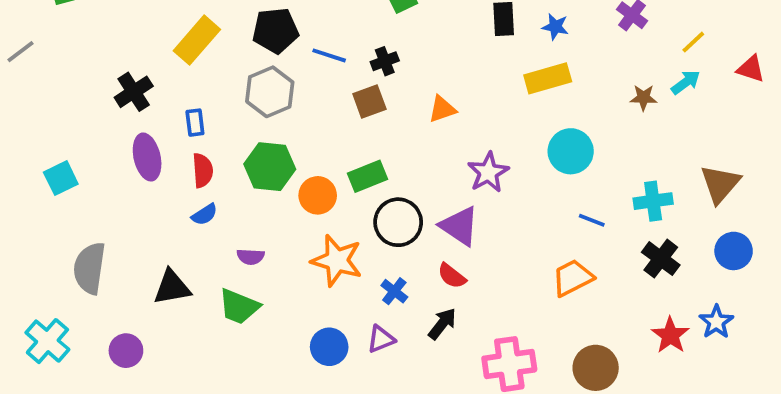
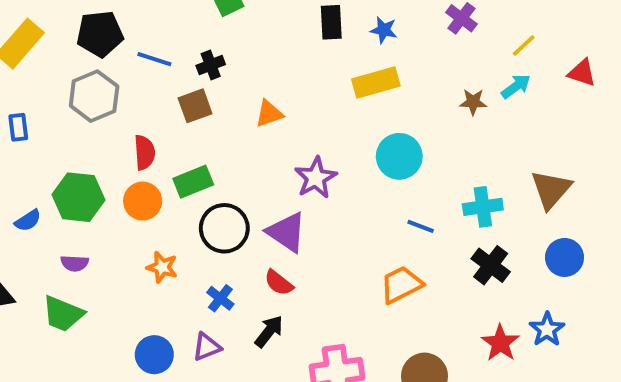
green hexagon: (270, 167) -> (78, 197), moved
red semicircle: (203, 170) -> (145, 152), moved
orange star: (337, 261) -> (162, 267), size x0.6

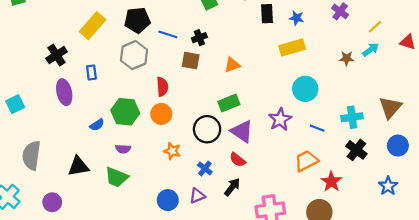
brown square: (195, 106) -> (191, 61), turned 30
purple star: (316, 178) -> (280, 119), moved
green rectangle: (193, 182) -> (229, 103), moved
red star: (500, 343) -> (331, 182), moved

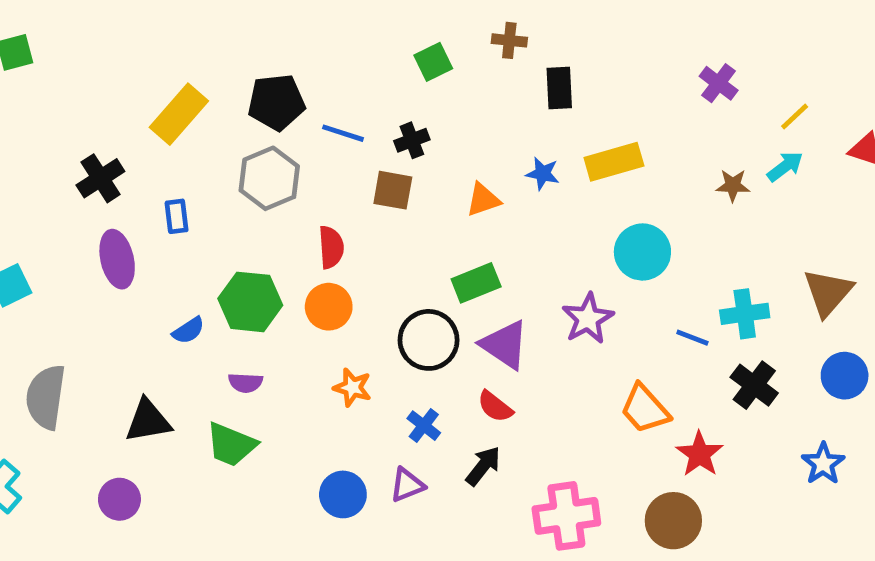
blue star: (296, 18) -> (543, 174), moved
blue line: (317, 128) -> (692, 338), moved
orange trapezoid: (306, 161) -> (645, 409), turned -105
purple circle: (52, 202) -> (119, 499), moved

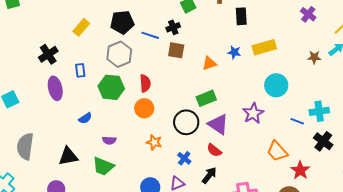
yellow rectangle: (179, 114) -> (81, 27), size x0.7
black cross: (412, 140) -> (173, 27), moved
brown square: (393, 190) -> (176, 50), moved
green hexagon: (250, 302) -> (111, 87), moved

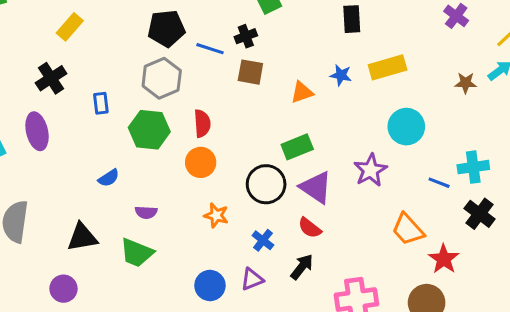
yellow rectangle: (81, 27) -> (70, 27), moved
purple ellipse: (55, 88) -> (37, 131), moved

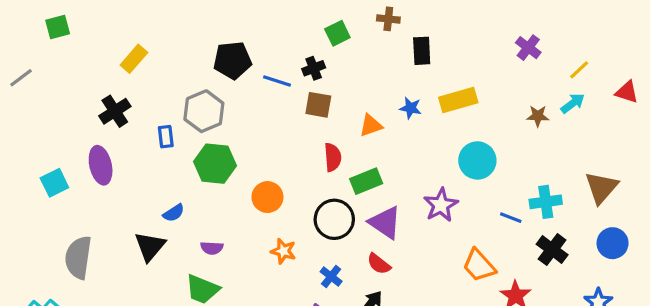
gray hexagon: (162, 78) -> (204, 111), moved
red semicircle: (202, 123) -> (333, 157), moved
black triangle: (82, 237) -> (150, 246), moved, turned -40

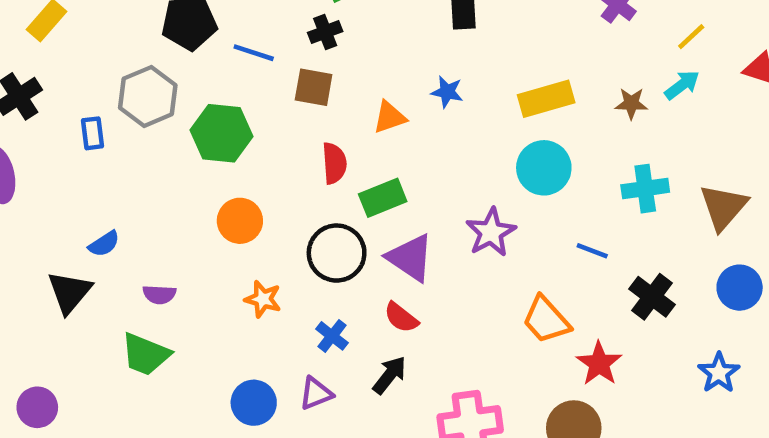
black cross: (314, 68) -> (325, 32), moved
yellow rectangle: (458, 100) -> (546, 99), moved
green hexagon: (215, 164) -> (221, 133), moved
cyan cross: (546, 202) -> (645, 189), moved

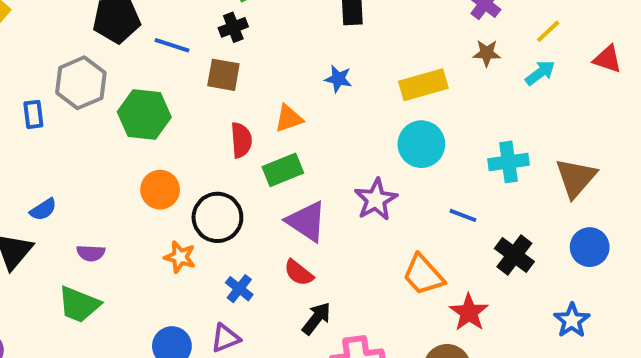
brown star: (631, 103) -> (487, 53), moved
orange triangle: (390, 117) -> (289, 118), moved
black circle: (337, 253) -> (217, 217), moved
black arrow: (390, 375) -> (316, 318), moved

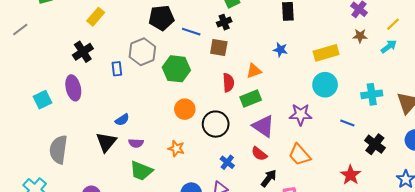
purple star: (376, 200) -> (301, 114), turned 30
purple semicircle: (91, 253) -> (136, 143), moved
orange star: (180, 257) -> (176, 148), moved
orange trapezoid: (423, 275) -> (300, 155), moved

